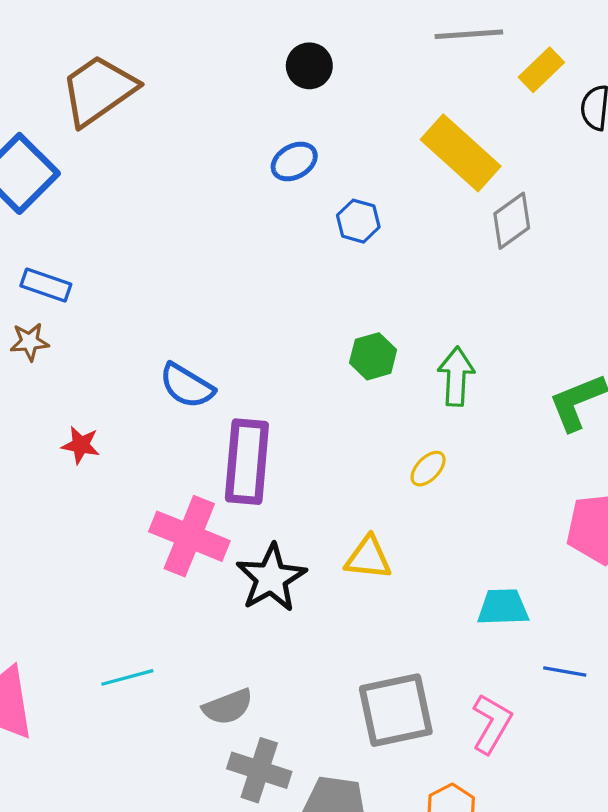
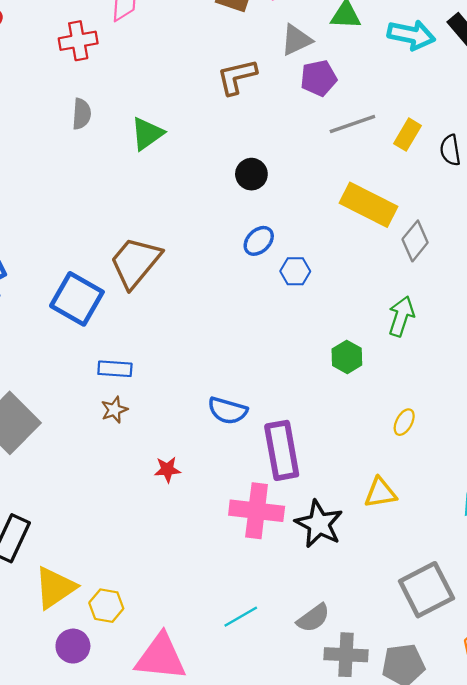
brown trapezoid: (99, 90) -> (135, 262), moved
blue hexagon: (358, 221) -> (295, 271), moved
green arrow: (456, 376) -> (401, 316), moved, turned 30

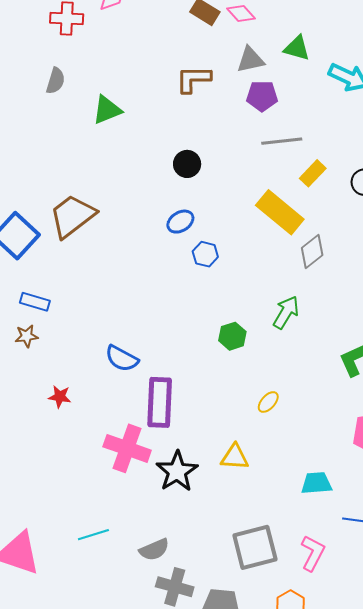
yellow rectangle: (407, 135) -> (313, 173), moved

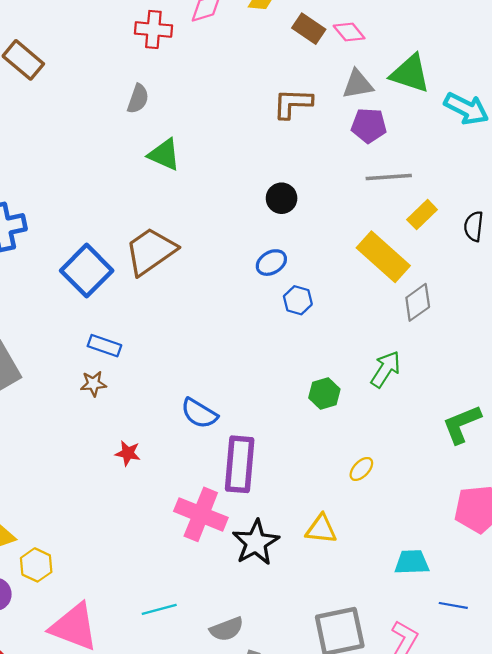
green triangle: (297, 48) -> (410, 73), size x1.4
green triangle: (107, 110) -> (164, 155), moved, turned 44

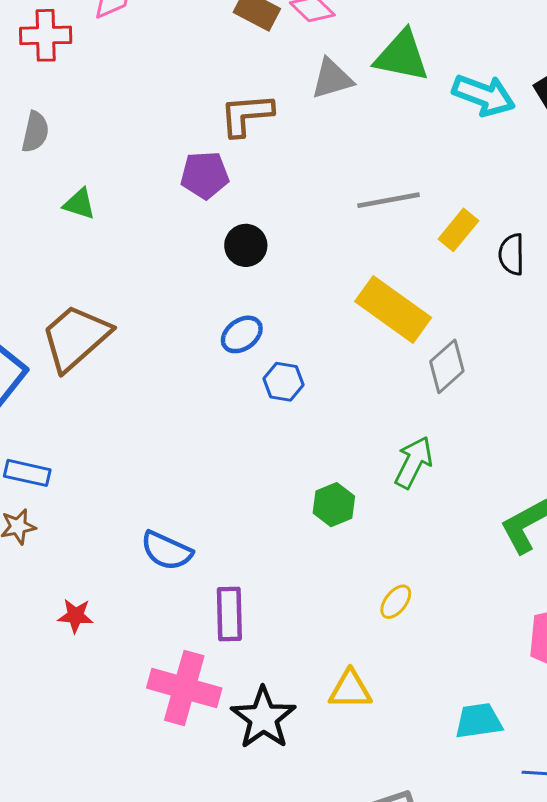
purple pentagon: (369, 125) -> (205, 175), moved
green triangle: (164, 155) -> (79, 204), size x0.7
yellow rectangle: (422, 215) -> (458, 230), moved
purple rectangle: (240, 464) -> (229, 614), size x0.7

